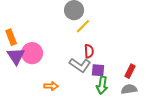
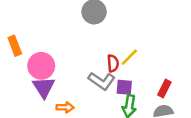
yellow line: (83, 26) -> (129, 57), moved
purple triangle: (16, 56) -> (44, 87), moved

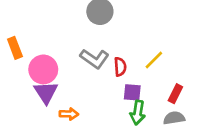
yellow line: (129, 57) -> (154, 60), moved
gray L-shape: (102, 81) -> (95, 59), moved

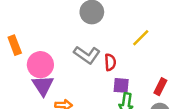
yellow line: (154, 60) -> (141, 38), moved

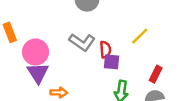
yellow line: (141, 38) -> (140, 36), moved
purple square: (121, 85) -> (112, 62), moved

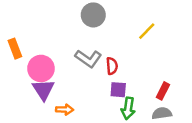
yellow line: (140, 36) -> (147, 31), moved
purple square: (112, 62) -> (118, 90), moved

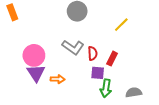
orange rectangle: (15, 49) -> (12, 12), moved
red rectangle: (163, 91) -> (112, 59), moved
orange arrow: (65, 110) -> (58, 79), moved

